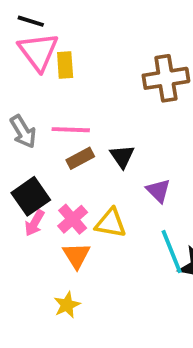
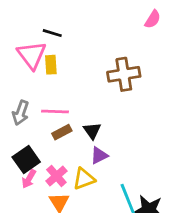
black line: (31, 21) -> (52, 33), moved
gray arrow: (23, 132) -> (21, 113), turned 50
purple triangle: (158, 191) -> (99, 155), moved, turned 48
yellow triangle: (111, 223) -> (84, 179), turned -30

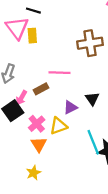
pink line: (55, 111) -> (60, 73), moved
black triangle: (92, 131) -> (92, 99), moved
pink arrow: (29, 179) -> (21, 98), moved

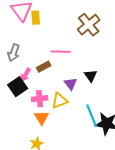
brown cross: (90, 43) -> (89, 25), turned -30
purple triangle: (70, 107) -> (71, 84), turned -40
pink cross: (37, 124) -> (40, 99), turned 35

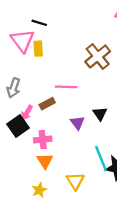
yellow triangle: (60, 101) -> (75, 181), moved, turned -42

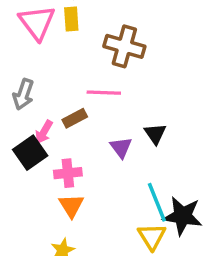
yellow rectangle: (38, 49) -> (71, 19), moved
brown cross: (98, 56) -> (124, 46), moved, turned -35
yellow triangle: (75, 181) -> (152, 236), moved

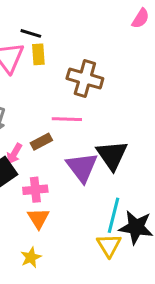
black triangle: (155, 134) -> (112, 155), size x1.6
purple triangle: (121, 147) -> (82, 167), size x1.6
cyan line: (157, 202) -> (113, 215), turned 36

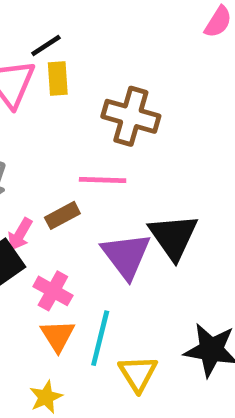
black line: (31, 33) -> (46, 45), turned -50
pink cross: (35, 190) -> (53, 291), turned 35
cyan line: (113, 215) -> (100, 338), moved
yellow triangle: (109, 245) -> (138, 374), moved

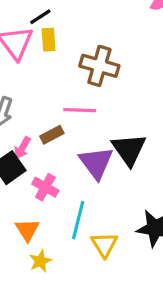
orange triangle: (58, 336) -> (27, 230), moved

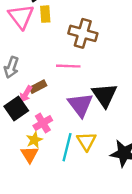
brown rectangle: (52, 135) -> (38, 87), moved
pink cross: (45, 187) -> (43, 123), turned 30
yellow triangle: (104, 245) -> (86, 141), moved
yellow star: (40, 261) -> (34, 140), moved

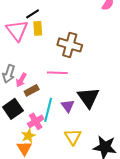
pink arrow: (26, 94) -> (21, 80), moved
purple triangle: (80, 105) -> (68, 106), size x0.6
cyan line: (67, 147) -> (48, 110), moved

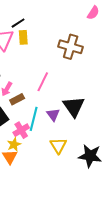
brown cross: (70, 45) -> (71, 47), moved
pink line: (57, 73) -> (43, 82), turned -66

